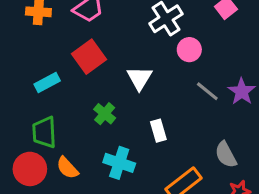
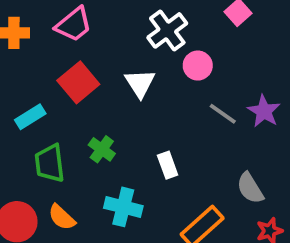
white triangle: (139, 78) -> (140, 83), moved
green trapezoid: (44, 132) -> (50, 163), moved

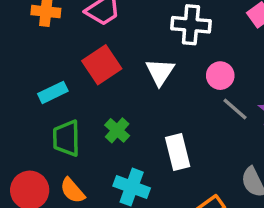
white cross: (167, 30) -> (191, 25), turned 36
pink circle: (198, 66) -> (220, 76), moved
white rectangle: (168, 165) -> (178, 152), size x1.4

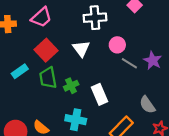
green cross: (117, 130) -> (71, 86), moved, turned 32
green trapezoid: (66, 138) -> (48, 78), moved

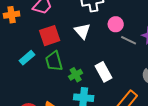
red square: (46, 50) -> (50, 36), turned 30
green cross: (71, 86) -> (76, 75), moved

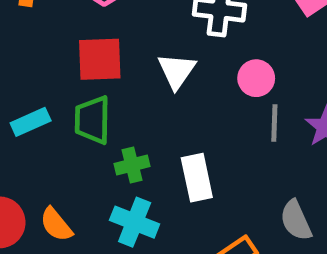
gray line: (129, 40) -> (274, 123), turned 49
cyan rectangle: (27, 58) -> (31, 122), moved

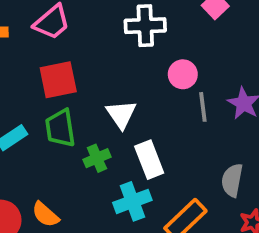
white triangle: (177, 71) -> (121, 114), moved
gray semicircle: (296, 220) -> (232, 180), turned 44
cyan cross: (135, 222) -> (132, 201), moved, turned -33

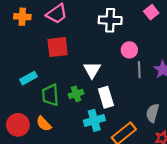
green trapezoid: (60, 128) -> (50, 95), moved

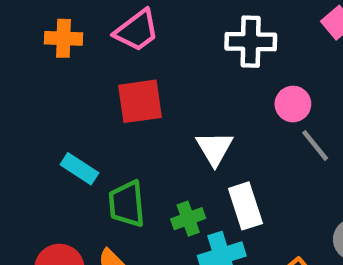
gray line: (139, 70) -> (315, 145), turned -35
cyan rectangle: (28, 78) -> (79, 169), turned 63
green cross: (76, 94) -> (188, 219), moved

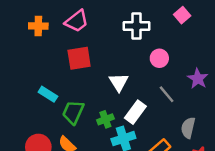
gray line: (315, 145) -> (167, 94), moved
green trapezoid: (127, 204) -> (73, 112), turned 30
white rectangle: (245, 206) -> (135, 112), turned 55

